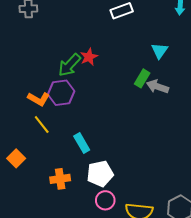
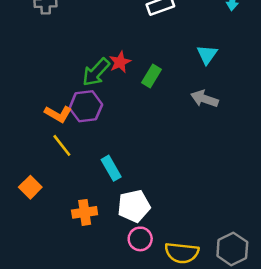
green rectangle: (142, 78) -> (152, 76), moved

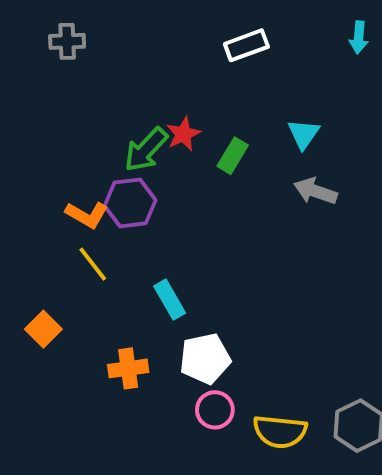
cyan triangle: (207, 55) -> (304, 134), moved

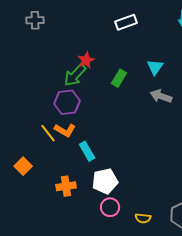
red star: (183, 134) -> (86, 60), moved
orange L-shape: (87, 215) -> (65, 130), moved
yellow semicircle: (280, 432) -> (143, 218), size x0.6

